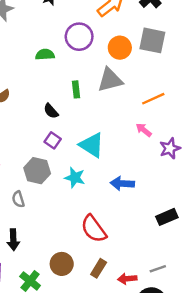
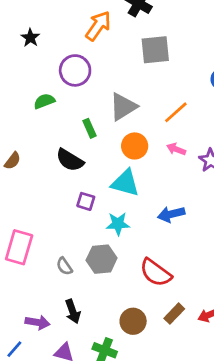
orange circle: (120, 48) -> (135, 146), moved
black semicircle: (51, 111) -> (70, 160), size x1.5
purple square: (53, 140) -> (86, 201), moved
gray hexagon: (37, 171) -> (102, 259), moved
brown rectangle: (99, 268) -> (174, 314), turned 30

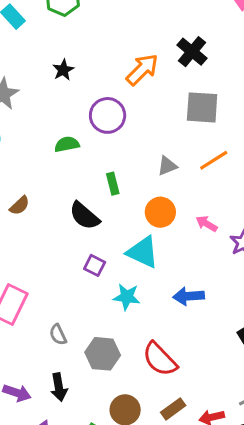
gray triangle: (123, 107) -> (167, 166), moved, size x0.6
orange line: (176, 112) -> (214, 160), moved
gray hexagon: (102, 259) -> (103, 354), moved

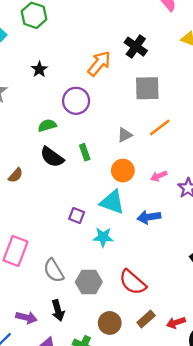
black semicircle: (84, 216) -> (52, 157), moved
pink arrow: (207, 224) -> (159, 176), turned -49
blue arrow: (189, 296) -> (149, 217), moved
gray semicircle: (58, 335) -> (54, 271), size x1.5

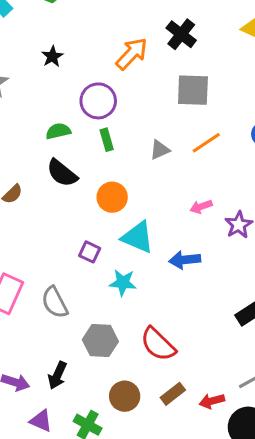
green rectangle: (85, 152) -> (107, 140), moved
orange circle: (123, 171) -> (112, 197), moved
gray semicircle: (54, 271) -> (55, 302), moved
black arrow: (58, 310) -> (57, 375), turned 36

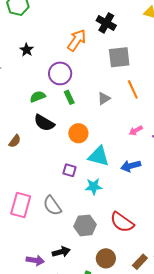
orange line: (206, 143) -> (133, 89), turned -72
black arrow: (57, 375) -> (61, 252), turned -120
brown rectangle: (173, 394) -> (140, 262), moved

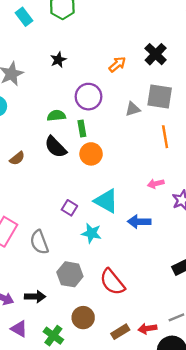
orange arrow: (77, 40) -> (117, 64), size x0.7
green rectangle: (69, 97) -> (82, 129), moved
gray triangle: (104, 98) -> (133, 109), moved
orange circle: (78, 133) -> (91, 154), moved

